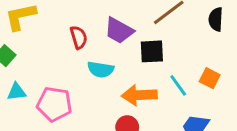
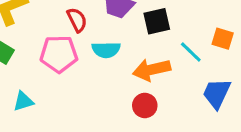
cyan triangle: (17, 92) -> (23, 101), moved
pink pentagon: (54, 104) -> (59, 54), moved

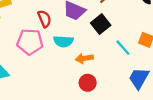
black square: (157, 21) -> (101, 24), turned -30
orange arrow: (152, 70) -> (84, 58), moved, size x0.7

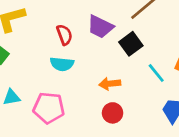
cyan semicircle: (63, 41) -> (62, 64), moved
pink pentagon: (30, 42) -> (49, 108), moved

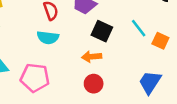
black square: (131, 44) -> (102, 31), moved, turned -30
cyan line: (156, 73) -> (139, 28), moved

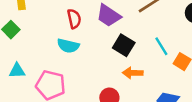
orange arrow: (92, 57) -> (133, 73), moved

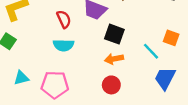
cyan line: (161, 46) -> (151, 51), moved
orange arrow: (133, 73) -> (114, 59), moved

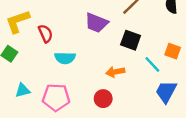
red semicircle: (64, 19) -> (45, 34), moved
black square: (114, 34) -> (131, 40), moved
red circle: (111, 85) -> (103, 99), moved

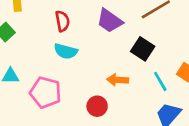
red semicircle: (45, 34) -> (62, 21), moved

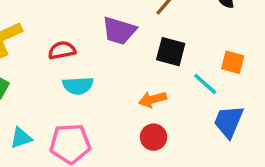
red semicircle: (62, 21) -> (62, 50), turned -72
red circle: (97, 106) -> (154, 137), moved

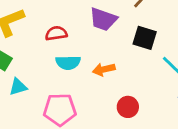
orange arrow: (153, 99) -> (104, 69), moved
cyan triangle: (21, 138) -> (18, 87), moved

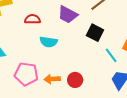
cyan semicircle: (68, 63) -> (49, 42), moved
orange arrow: (104, 69) -> (52, 79), moved

